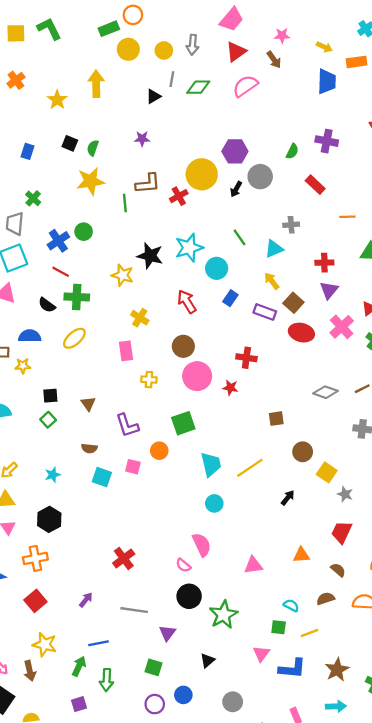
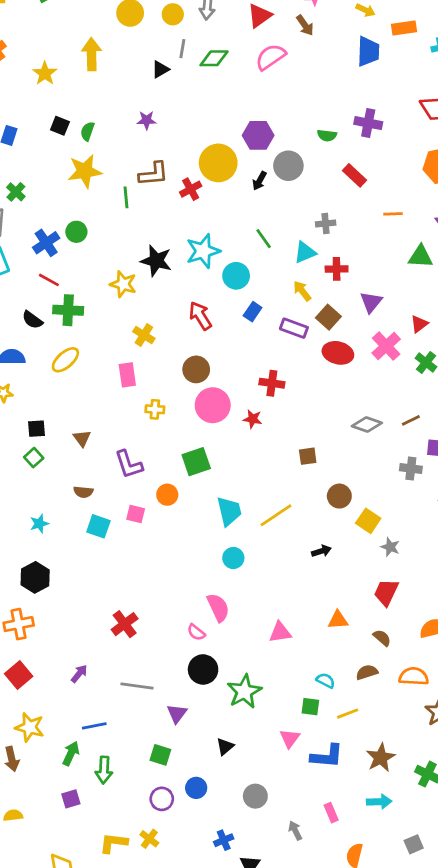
green semicircle: (292, 151) -> (327, 135), turned 70
red cross: (324, 263) -> (337, 269), moved
black arrow: (288, 498) -> (321, 551), turned 35

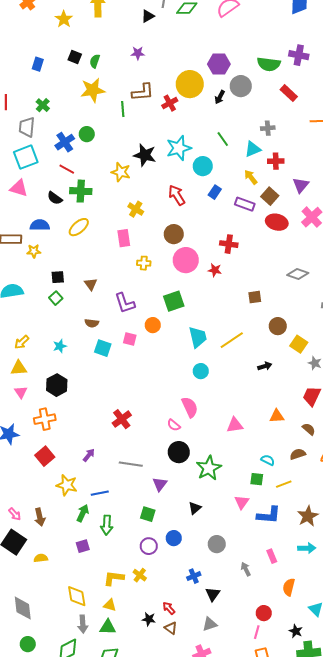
green semicircle: (327, 135) -> (269, 64), size x1.6
yellow star: (30, 727) -> (67, 485), moved

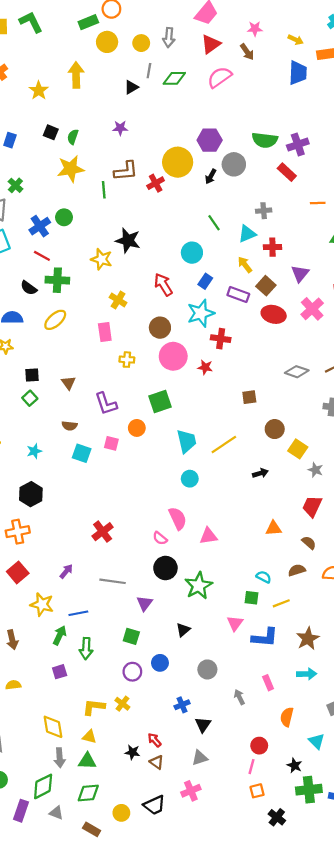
purple cross: (299, 55) -> (298, 145), moved, turned -30
cyan star: (179, 148) -> (201, 313), moved
pink triangle: (235, 425) -> (208, 536), moved

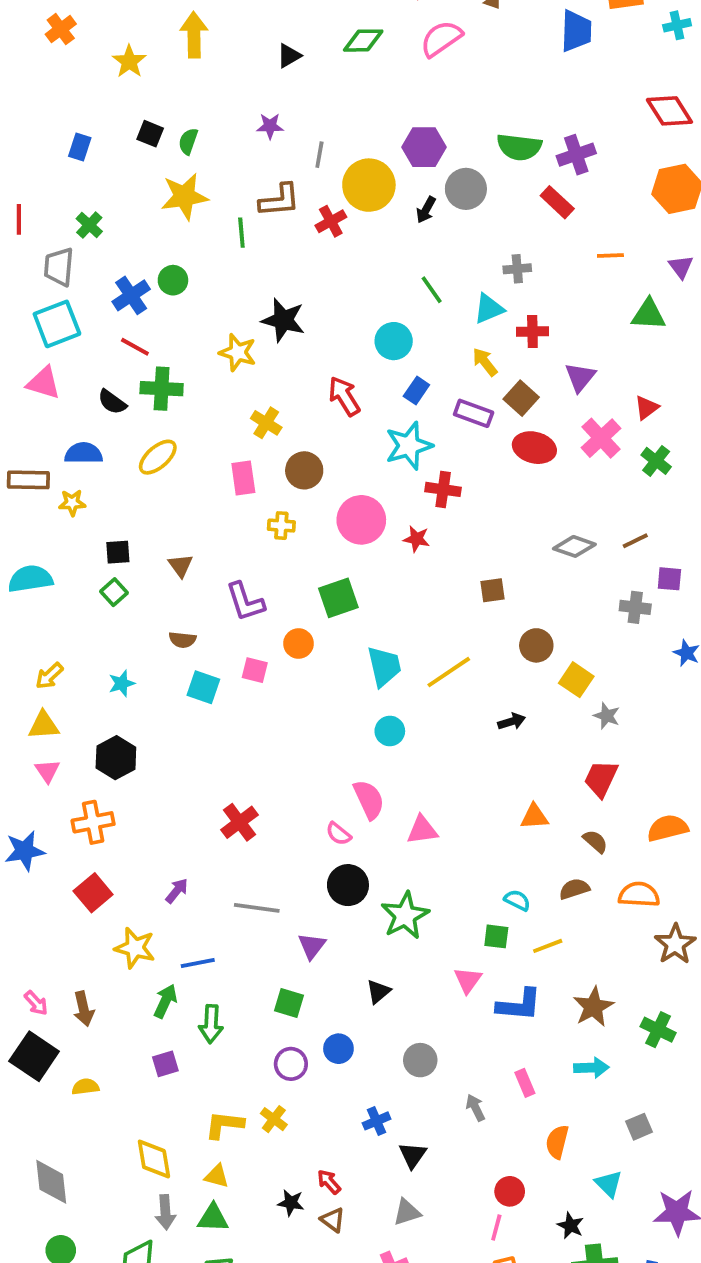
gray line: (149, 71) -> (319, 155), moved
brown circle: (160, 328) -> (304, 470), moved

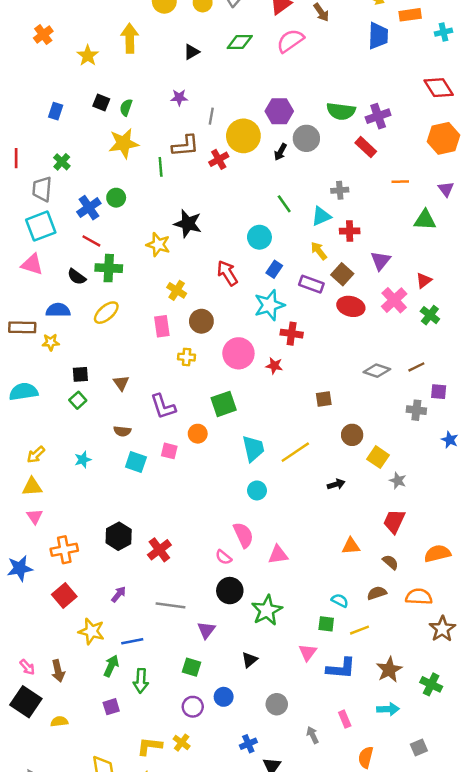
black hexagon: (116, 758) -> (119, 536), moved

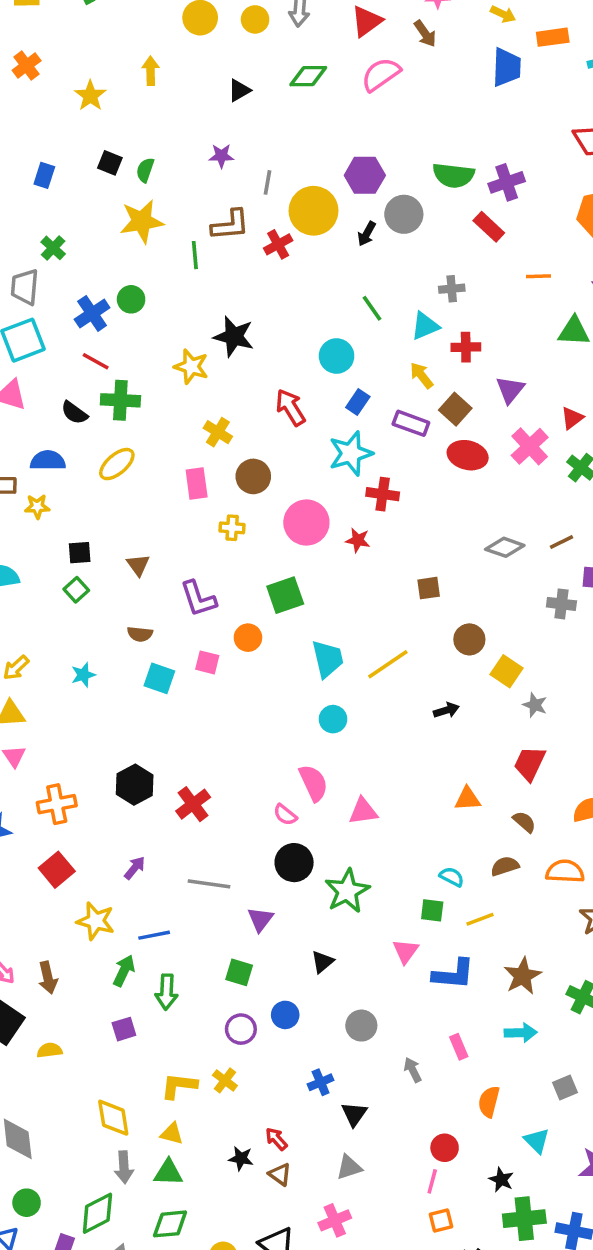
yellow arrow: (130, 38) -> (151, 71), size x0.7

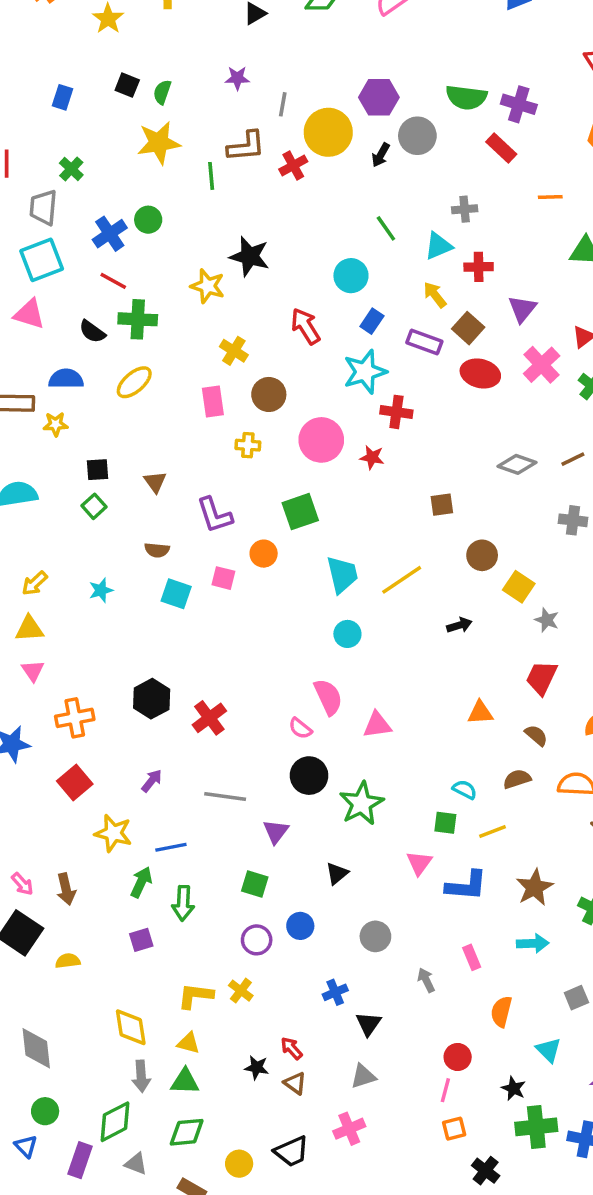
purple cross: (507, 182) -> (519, 104), turned 36

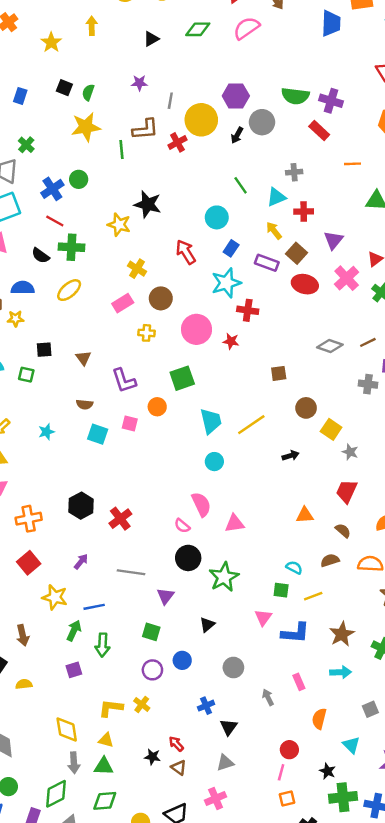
pink rectangle: (213, 401) -> (123, 303), turned 66
green square: (94, 506) -> (26, 375), moved, turned -35

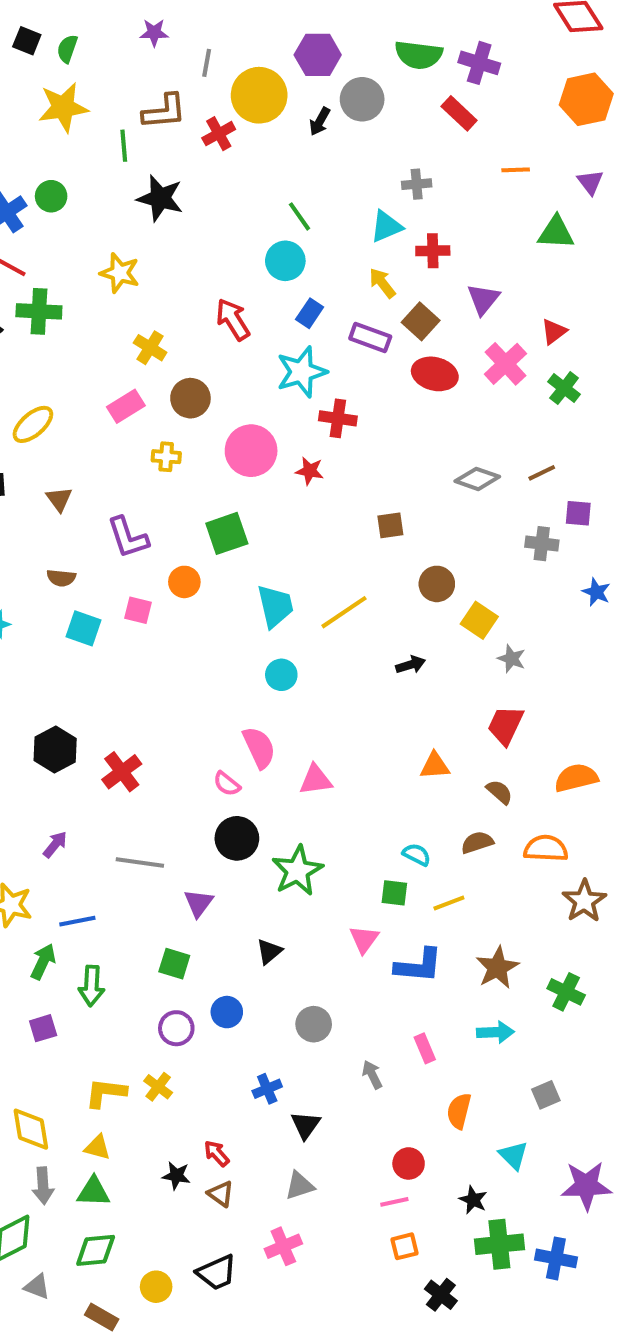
green line: (241, 185) -> (299, 216), moved
black star: (148, 204) -> (160, 198), moved
yellow ellipse: (69, 290) -> (33, 424), moved
pink line: (281, 772) -> (394, 1202), turned 63

